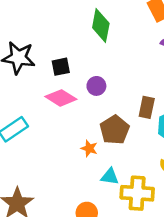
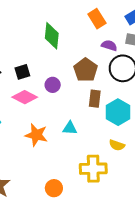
brown pentagon: (115, 130) -> (86, 70), moved
orange star: (89, 148) -> (36, 135), moved, size x1.6
cyan triangle: (110, 177) -> (70, 128), moved

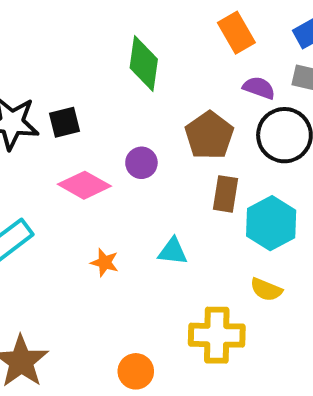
black square: (22, 72) -> (65, 122), moved
orange star: (36, 135) -> (105, 262), size x0.6

